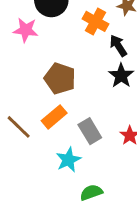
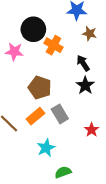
orange cross: (95, 21) -> (53, 45), moved
gray rectangle: (90, 131) -> (60, 114), moved

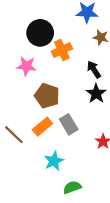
orange cross: (53, 45) -> (62, 50), turned 36
pink star: (14, 52) -> (26, 66), moved

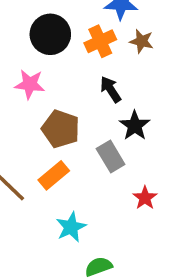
orange cross: (62, 50) -> (100, 41), moved
black arrow: (94, 69) -> (111, 89), moved
gray rectangle: (69, 124) -> (111, 156), moved

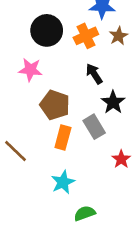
brown star: (142, 41) -> (118, 36), turned 30
orange rectangle: (54, 175) -> (63, 137), moved, turned -35

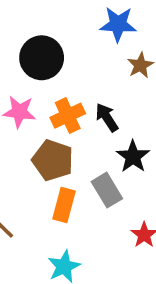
orange cross: (86, 36) -> (68, 116), moved

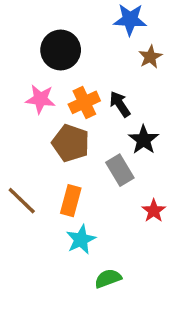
orange rectangle: (64, 205) -> (71, 201), moved

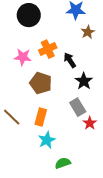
black circle: (61, 50) -> (29, 15), moved
orange cross: (84, 102) -> (48, 49), moved
gray rectangle: (120, 170) -> (78, 107), moved

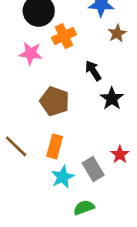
orange cross: (48, 49) -> (64, 36), moved
pink star: (23, 57) -> (31, 53), moved
gray rectangle: (78, 107) -> (93, 169), moved

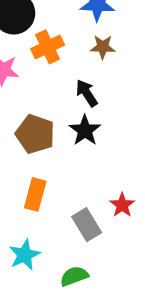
brown star: (117, 33) -> (103, 47), moved, turned 30
black star: (112, 99) -> (85, 130), moved
cyan star: (63, 177) -> (24, 255), moved

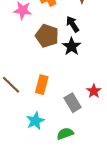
brown pentagon: (35, 134) -> (47, 36), moved

